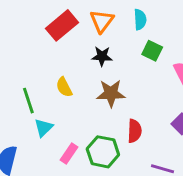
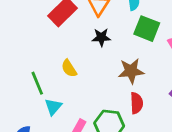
green square: (152, 51) -> (147, 29), size x1.4
brown star: (111, 93) -> (131, 71), moved

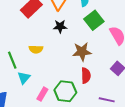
green square: (147, 29) -> (94, 20), turned 30
yellow semicircle: (69, 68) -> (36, 49), turned -56

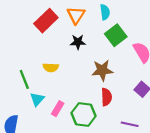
pink rectangle: (42, 94) -> (58, 109), moved

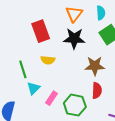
red rectangle: (46, 21) -> (41, 31), moved, turned -70
black star: (78, 42) -> (74, 38), size x1.5

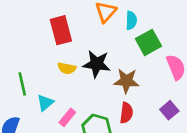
cyan semicircle: (101, 13) -> (131, 20), moved
black star: (74, 38) -> (97, 64), moved
green line: (23, 69) -> (22, 84), moved

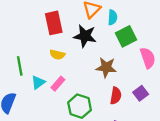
black star: (97, 64) -> (85, 36), moved
red semicircle: (126, 113) -> (116, 96), moved
pink rectangle: (67, 117) -> (58, 84), moved

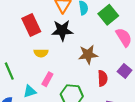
green square: (126, 36) -> (108, 15), moved
cyan triangle: (38, 82) -> (30, 91), moved, turned 32

